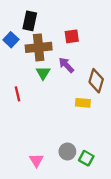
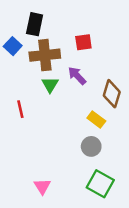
yellow rectangle: (83, 103) -> (96, 119), turned 32
gray circle: (67, 152) -> (91, 146), moved
green square: (86, 158) -> (100, 184), size x1.5

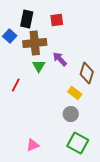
red square: (83, 42) -> (57, 20), moved
red line: (20, 109) -> (16, 85), turned 40
pink triangle: (42, 186) -> (33, 145), turned 40

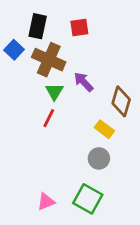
brown cross: (35, 43) -> (49, 60), turned 30
red line: (16, 85) -> (49, 118), moved
green square: (78, 143) -> (88, 199), moved

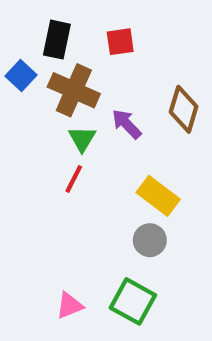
brown diamond: (121, 101) -> (184, 109), moved
yellow rectangle: (104, 129) -> (158, 196), size x1.4

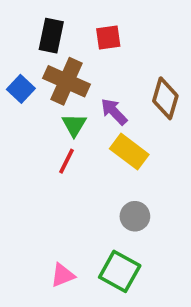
blue square: (21, 75) -> (21, 89), moved
yellow rectangle: (158, 196) -> (129, 152), moved

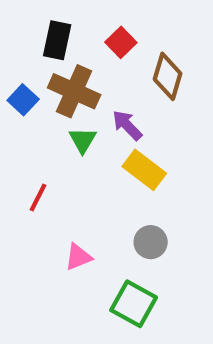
red square: (108, 38) -> (121, 42), turned -36
brown diamond: (165, 98) -> (168, 76), moved
red line: (66, 161) -> (38, 198), moved
pink triangle: (63, 275) -> (78, 257), moved

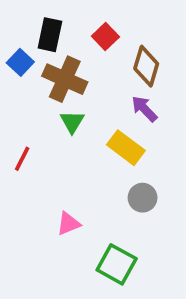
blue square: (23, 100) -> (20, 62), moved
purple arrow: (127, 125) -> (144, 109), moved
red line: (38, 198) -> (22, 159), moved
gray circle: (151, 242) -> (143, 198), moved

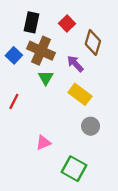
blue square: (20, 62) -> (14, 55), moved
purple arrow: (144, 109) -> (75, 64), moved

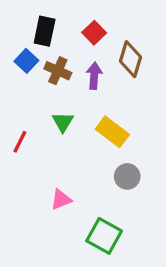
brown cross: (41, 51) -> (58, 71), size x0.7
blue square: (14, 55) -> (26, 61), moved
purple arrow: (75, 64) -> (94, 76), moved, turned 48
green triangle: (46, 78) -> (63, 122), moved

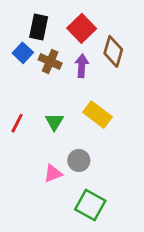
red square: (94, 33) -> (82, 28), size x1.4
green triangle: (63, 122) -> (54, 122), moved
gray circle: (127, 176) -> (79, 160), moved

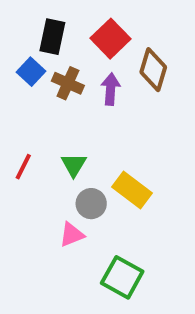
yellow rectangle: (97, 115) -> (132, 190), moved
gray circle: (79, 160) -> (91, 204), moved

